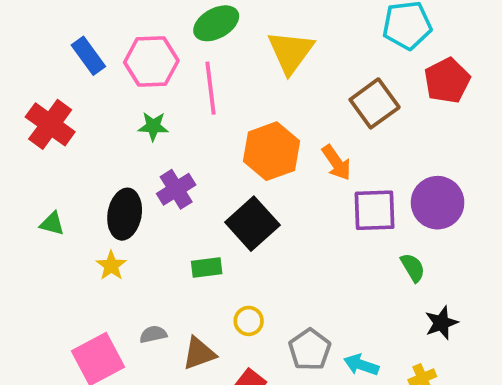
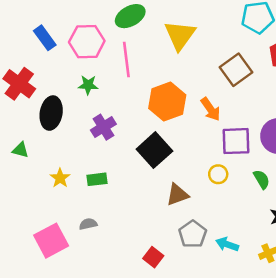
black ellipse: (125, 214) -> (51, 113), moved
green rectangle: (207, 268) -> (97, 179), moved
yellow circle: (249, 321) -> (218, 174), moved
brown triangle: (199, 353) -> (177, 195), moved

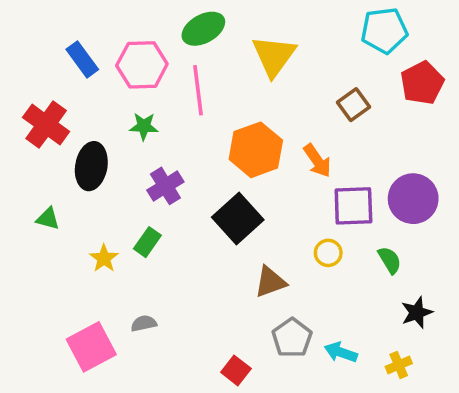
brown square: (236, 70) -> (353, 105), size x0.7
green rectangle: (97, 179) -> (147, 242), moved, turned -48

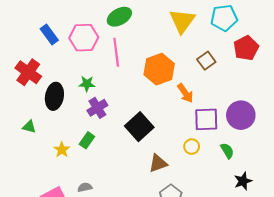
yellow triangle: (274, 56) -> (182, 21), moved
green star: (144, 126) -> (87, 84), moved
orange hexagon: (256, 150) -> (159, 69), moved

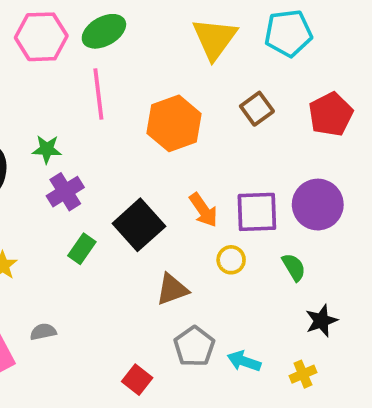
pink hexagon: (84, 38) -> (41, 37), moved
red pentagon: (246, 48) -> (331, 114), moved
orange arrow: (185, 93) -> (203, 210), moved
green rectangle: (87, 140) -> (82, 249), moved

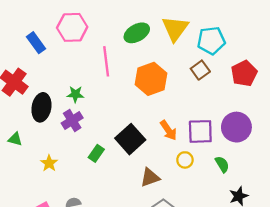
green ellipse: (104, 31) -> (137, 33), moved
cyan pentagon: (288, 33) -> (211, 41), moved
purple cross: (65, 192) -> (72, 120), moved

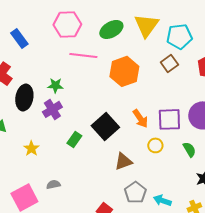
pink hexagon: (72, 27) -> (67, 24), moved
pink line: (106, 61) -> (83, 55), turned -76

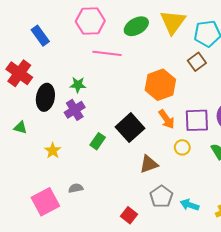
orange hexagon: (124, 71) -> (160, 85), moved

